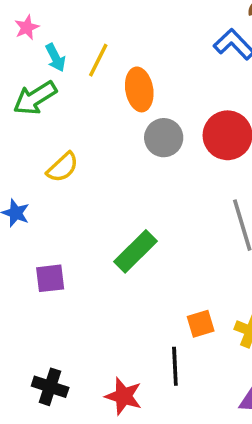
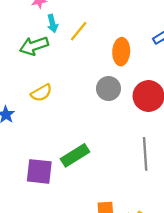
orange ellipse: (139, 89) -> (121, 52), moved
purple square: (50, 278) -> (39, 171), moved, size x1.4

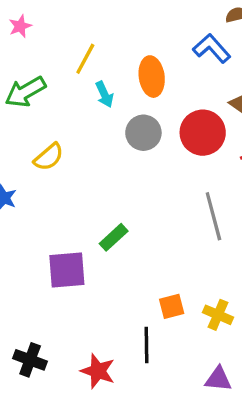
cyan arrow: (52, 24) -> (104, 94), moved
green rectangle: (75, 155) -> (114, 237), size x0.7

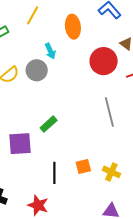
cyan arrow: (104, 94) -> (50, 51), moved
gray circle: (143, 133) -> (37, 70), moved
black line: (146, 345) -> (54, 173), moved

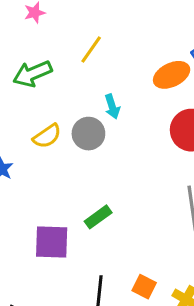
orange ellipse: (73, 27) -> (172, 75), moved, turned 65
orange square: (83, 166) -> (144, 287), turned 35

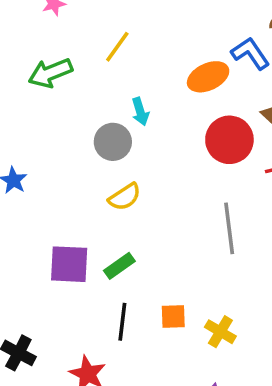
yellow semicircle: (47, 136) -> (125, 197), moved
green rectangle: (98, 217) -> (119, 266), moved
orange square: (144, 287) -> (173, 317), turned -30

